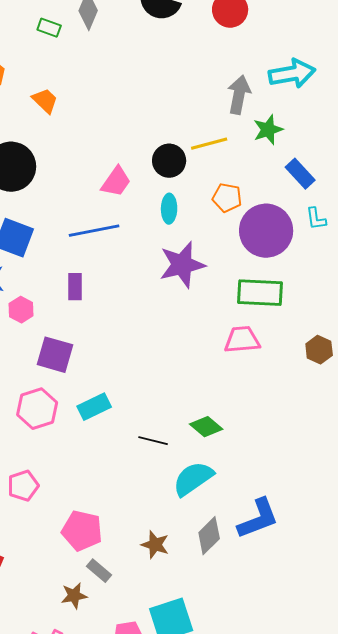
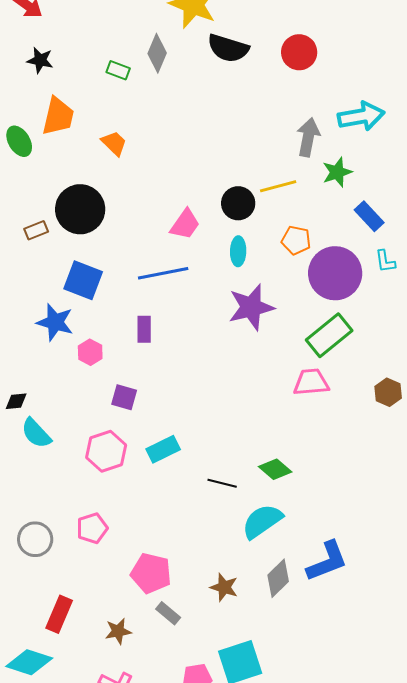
green rectangle: (260, 293) -> (329, 335), turned -42
purple square: (55, 355) -> (124, 397), size x0.7
brown star: (74, 596) -> (118, 631), moved

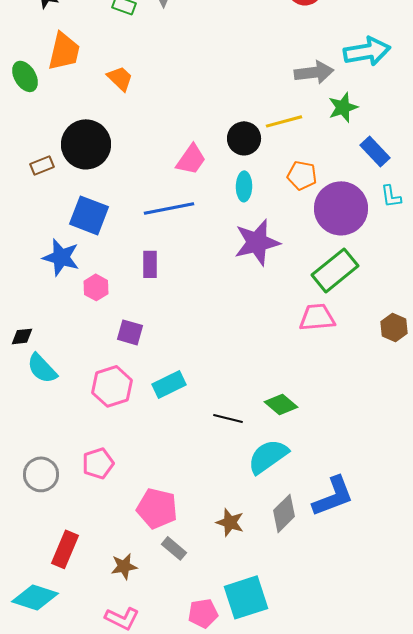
gray arrow: (308, 137) -> (314, 72), turned 72

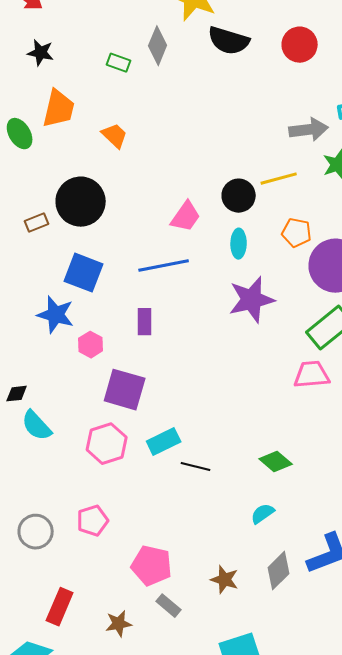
purple square: (130, 332) -> (125, 390), size x1.6
black line: (228, 418) -> (196, 467), moved
cyan semicircle: (268, 456) -> (263, 514), size x0.6

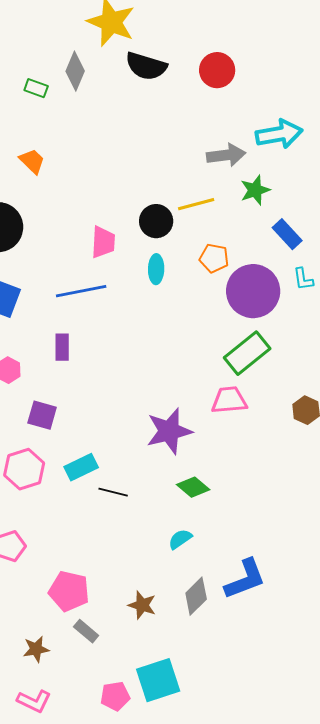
pink trapezoid: (186, 217) -> (103, 242), turned -32
purple star: (252, 300) -> (169, 431), moved
purple square: (125, 390) -> (42, 415), size x0.7

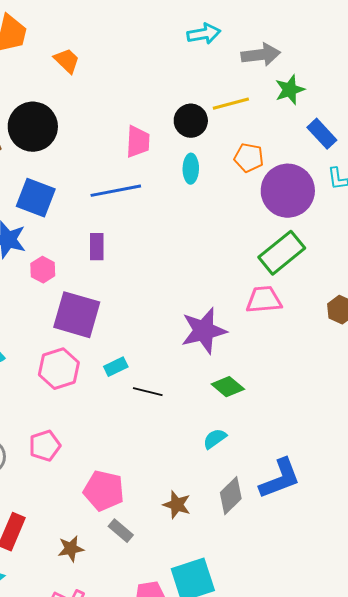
cyan arrow: (279, 134) -> (204, 34), moved, size x0.7
purple square: (42, 415) -> (77, 315), size x1.6
cyan rectangle: (81, 467) -> (116, 367), size x0.7

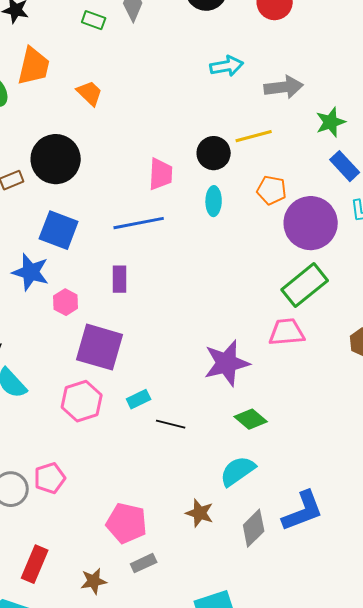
green star: (290, 90) -> (331, 122), moved
cyan semicircle: (215, 439) -> (238, 471), size x1.5
pink pentagon: (45, 446) -> (50, 478), moved
brown star: (177, 505) -> (200, 513), moved
gray rectangle: (121, 531) -> (144, 563), turned -65

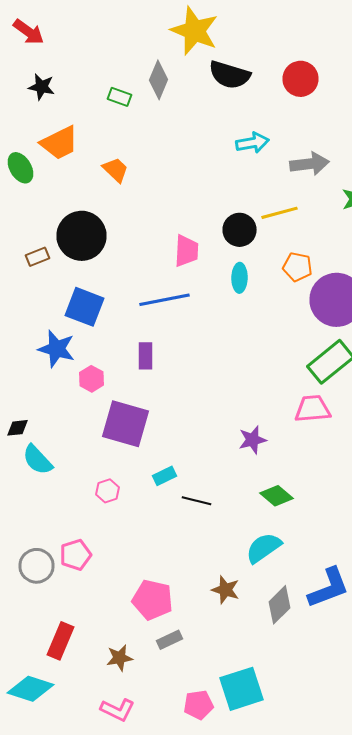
orange trapezoid: (34, 66) -> (60, 143), turned 51
purple star: (227, 363) -> (252, 440), size x0.6
pink hexagon: (82, 401) -> (108, 491), moved, size x0.6

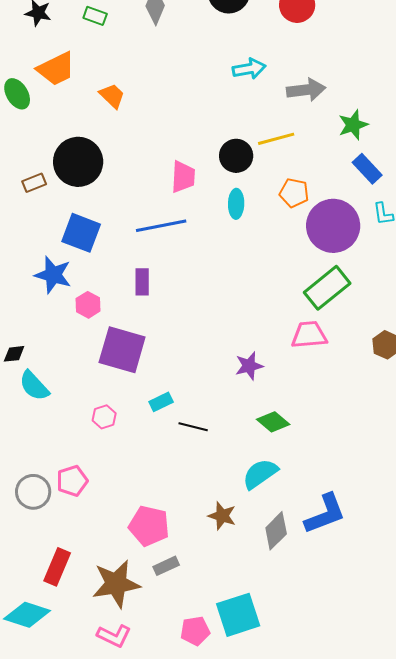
green rectangle: (120, 97) -> (95, 16), moved
brown star: (120, 658) -> (116, 584), size x1.8

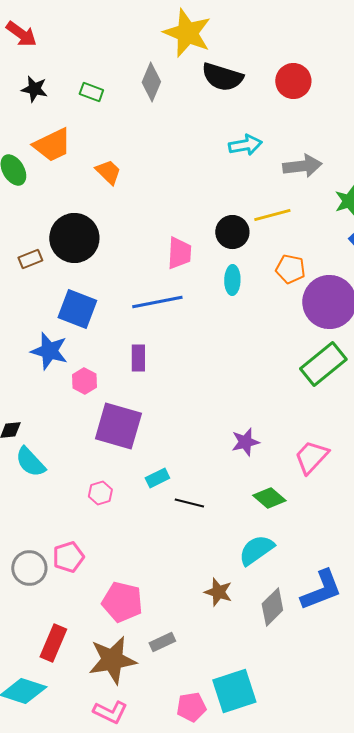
pink trapezoid: (309, 335) -> (311, 457), moved, turned -42
pink pentagon: (149, 526) -> (122, 602), moved

